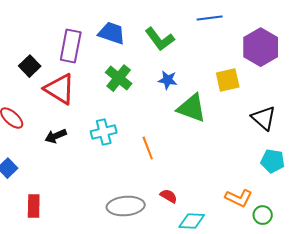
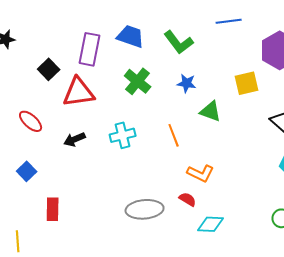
red triangle: (60, 89) -> (79, 92), turned -40
green triangle: (192, 108) -> (211, 111), size x0.7
orange line: (148, 148) -> (174, 135), moved
orange L-shape: (239, 198) -> (201, 173), moved

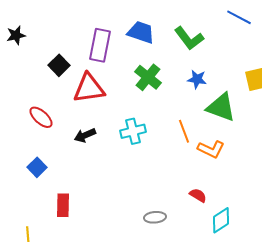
blue line: (229, 21) -> (239, 17), turned 35
green triangle: (211, 111) -> (221, 107), size x1.4
orange L-shape: (201, 173) -> (211, 149), moved
gray ellipse: (145, 209) -> (155, 217), moved, size x0.6
cyan diamond: (211, 224) -> (221, 220), turned -36

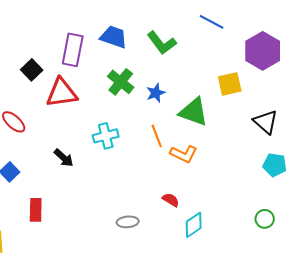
blue star: (197, 79) -> (156, 93), moved, turned -30
black arrow: (85, 135) -> (64, 158), moved, turned -115

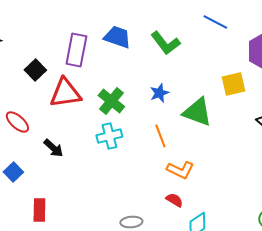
green cross: (121, 82) -> (111, 101), moved
orange L-shape: (184, 154) -> (180, 170), moved
black arrow: (64, 158) -> (53, 148), moved

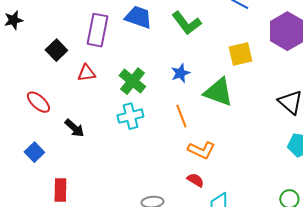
yellow square: (233, 84) -> (240, 54), moved
red triangle: (65, 93) -> (86, 73), size x0.6

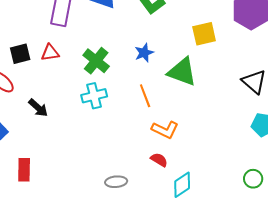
black square: (56, 50) -> (20, 54), moved, turned 30

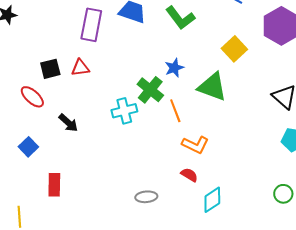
yellow square: (204, 34) -> (234, 49), turned -30
green cross: (96, 61) -> (150, 90), moved

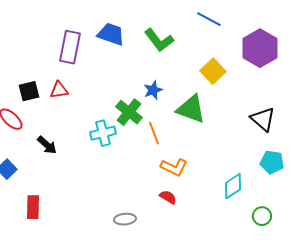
cyan diamond: (212, 200) -> (233, 186), moved

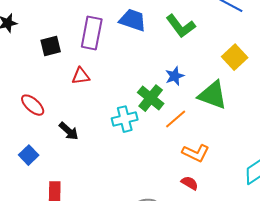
black square: (29, 91) -> (51, 46), moved
orange line: (154, 133) -> (176, 119), turned 70

